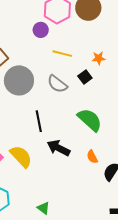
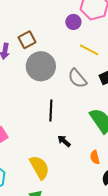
black arrow: (59, 148) -> (64, 141), size x0.6
yellow semicircle: (21, 156) -> (39, 167), moved

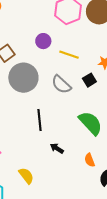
purple circle: (73, 22) -> (43, 41), moved
yellow semicircle: (39, 167) -> (26, 176), moved, size x0.7

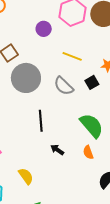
purple circle: (43, 41) -> (44, 29), moved
orange semicircle: (90, 160) -> (88, 152), moved

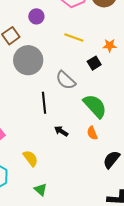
purple circle: (44, 29) -> (36, 16), moved
gray semicircle: (64, 86) -> (66, 80), moved

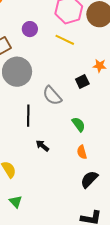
yellow line: (74, 37) -> (65, 40), moved
green semicircle: (95, 106) -> (79, 124), size x0.6
orange semicircle: (92, 133) -> (82, 152), moved

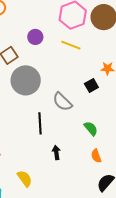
black arrow: (42, 146) -> (56, 152), turned 48

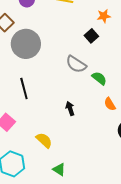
gray semicircle: (62, 102) -> (76, 64), moved
black line: (40, 123) -> (24, 89), moved

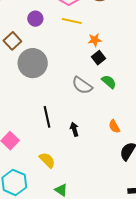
orange star: (104, 16) -> (95, 40), moved
green semicircle: (99, 78) -> (109, 82), moved
black line: (24, 89) -> (47, 117), moved

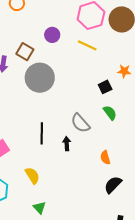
orange star: (95, 40) -> (124, 71), moved
brown square: (12, 41) -> (25, 52), turned -30
gray semicircle: (82, 85) -> (80, 123), moved
black arrow: (74, 129) -> (67, 144), moved

